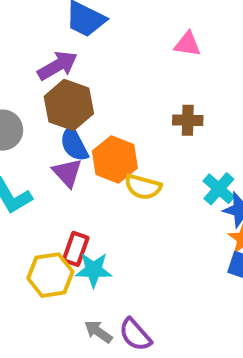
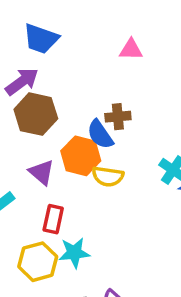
brown cross: (188, 120) -> (118, 117), moved
blue semicircle: (74, 144) -> (100, 134), moved
red rectangle: (76, 249) -> (53, 219), moved

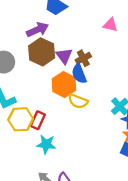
brown cross: (118, 117) -> (83, 58), moved, turned -35
purple triangle: (41, 172) -> (64, 56), moved
yellow hexagon: (38, 262) -> (21, 119), moved

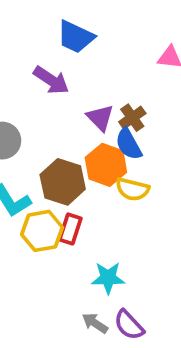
purple arrow: (38, 30) -> (51, 80), turned 65
brown hexagon: (42, 52) -> (63, 182), moved
cyan star: (46, 144) -> (108, 278), moved

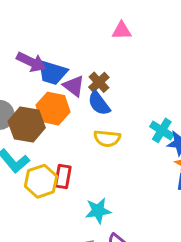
blue trapezoid: (76, 37) -> (52, 72), moved
orange hexagon: (106, 165) -> (53, 109), moved
brown hexagon: (63, 182) -> (27, 125), moved

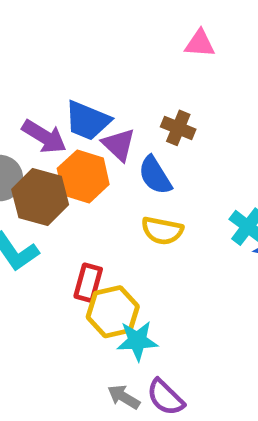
pink triangle: (122, 31) -> (200, 43), moved
purple arrow: (31, 62) -> (44, 137), moved
brown cross: (99, 82) -> (178, 128), moved, turned -30
yellow hexagon: (41, 181) -> (113, 312), moved

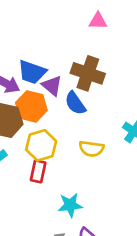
brown cross: (178, 128) -> (88, 73), size x1.6
yellow semicircle: (162, 231) -> (91, 149), moved
yellow hexagon: (113, 312) -> (41, 145), moved

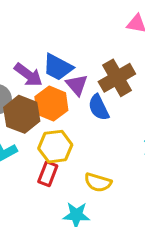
brown cross: (88, 73) -> (117, 78), turned 32
yellow semicircle: (91, 149) -> (98, 182), moved

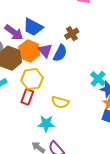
brown cross: (117, 78) -> (72, 34), size x0.6
purple triangle: (77, 85) -> (45, 51), moved
blue semicircle: (99, 107) -> (60, 53), turned -126

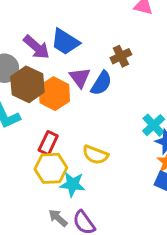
orange hexagon: (29, 51) -> (54, 94), moved
yellow hexagon: (32, 79) -> (51, 168), moved

